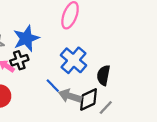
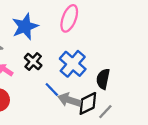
blue star: (26, 38) -> (25, 27), moved
black cross: (19, 60) -> (33, 62), moved, turned -30

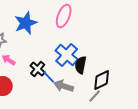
black cross: (33, 62) -> (38, 69), moved
black semicircle: (103, 79) -> (81, 65), moved
black diamond: (88, 103) -> (102, 80), moved

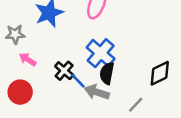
black semicircle: (81, 65) -> (107, 73), moved
black diamond: (102, 80) -> (160, 73), moved

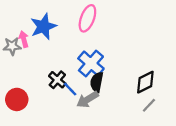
pink arrow: (28, 59) -> (24, 39), moved, turned 42
gray arrow: (97, 92) -> (87, 99), turned -50
gray line: (136, 105) -> (149, 105), moved

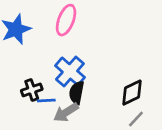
black cross: (57, 80) -> (32, 90), turned 30
blue line: (70, 89) -> (46, 101), turned -49

